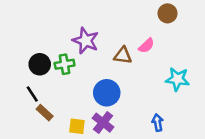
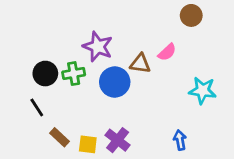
blue circle: (107, 93) -> (115, 82), moved
brown rectangle: (45, 113) -> (59, 137), moved

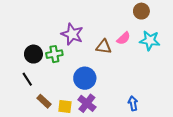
blue circle: (115, 82) -> (85, 78), moved
cyan star: (203, 91) -> (150, 40), moved

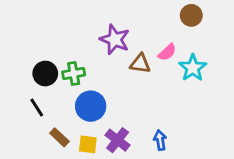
purple star: (72, 34) -> (115, 39), moved
cyan star: (150, 40) -> (193, 68), moved, turned 30
blue circle: (85, 78) -> (91, 106), moved
blue arrow: (133, 103) -> (160, 140), moved

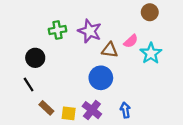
green cross: (74, 74) -> (57, 30), moved
blue circle: (91, 106) -> (101, 78), moved

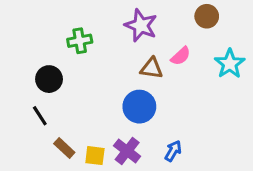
purple star: (90, 31) -> (141, 25), moved
cyan star: (151, 53) -> (230, 64), moved
blue arrow: (125, 110) -> (173, 151), turned 40

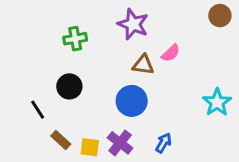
brown circle: (207, 16) -> (220, 16), moved
cyan star: (230, 64) -> (217, 102), moved
black circle: (49, 79) -> (69, 86), moved

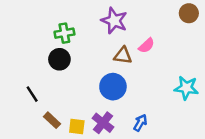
black circle: (69, 86) -> (59, 59), moved
cyan star: (217, 102) -> (186, 88), turned -30

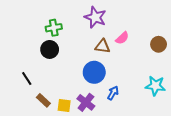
brown circle: (189, 13) -> (159, 44), moved
cyan star: (186, 88) -> (155, 86), moved
blue arrow: (140, 123) -> (113, 93), moved

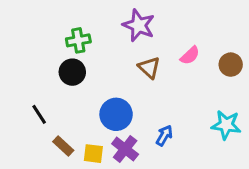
pink semicircle: (122, 38) -> (190, 55), moved
brown triangle: (103, 46) -> (149, 68), turned 35
blue circle: (94, 72) -> (116, 114), moved

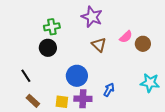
brown circle: (231, 65) -> (143, 44), moved
brown rectangle: (63, 146) -> (33, 101), moved
purple cross: (125, 149) -> (83, 99), turned -36

